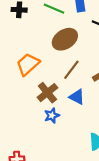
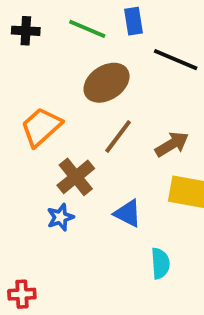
blue triangle: (77, 97) -> (128, 213), moved
blue star: (52, 116) -> (60, 217), moved

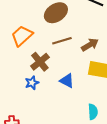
brown line: (118, 137) -> (62, 41), turned 36
cyan semicircle: (160, 263) -> (93, 112), moved

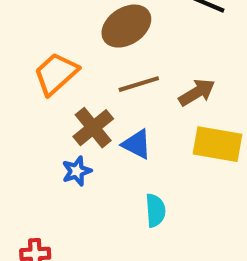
blue triangle: (67, 81) -> (137, 144), moved
cyan semicircle: (93, 112) -> (155, 210), moved

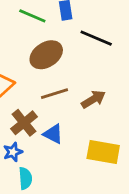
yellow rectangle: (218, 144) -> (103, 152), moved
cyan semicircle: (155, 210) -> (25, 178), moved

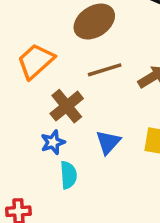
blue triangle: (53, 134) -> (108, 142), moved, turned 45

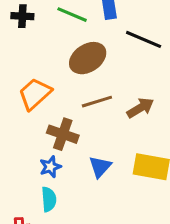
brown cross: (67, 106) -> (63, 134), turned -32
cyan semicircle: (68, 175) -> (49, 199), moved

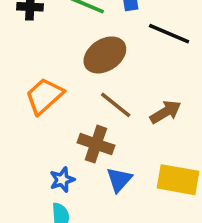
brown line: (97, 102) -> (116, 105), turned 56
brown cross: (63, 134) -> (96, 144), moved

